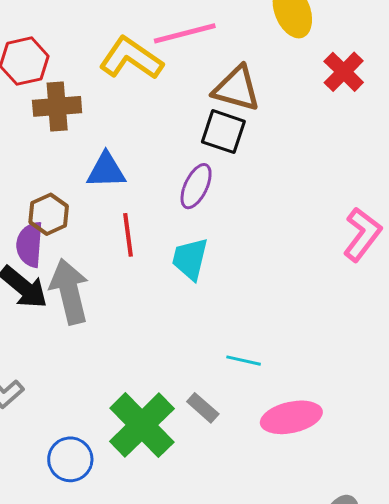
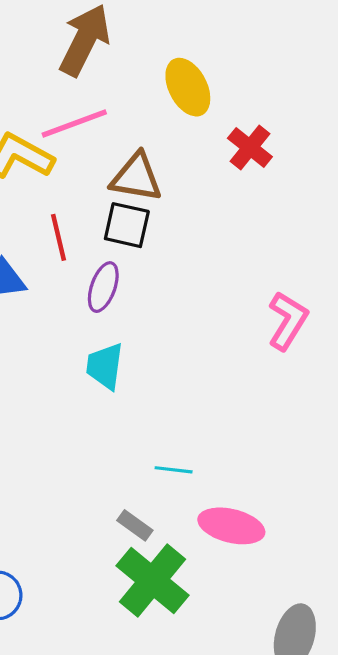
red line: (128, 235) -> (59, 237), moved
pink ellipse: (291, 417) -> (231, 526), turned 32
green cross: (142, 425) -> (152, 581), moved

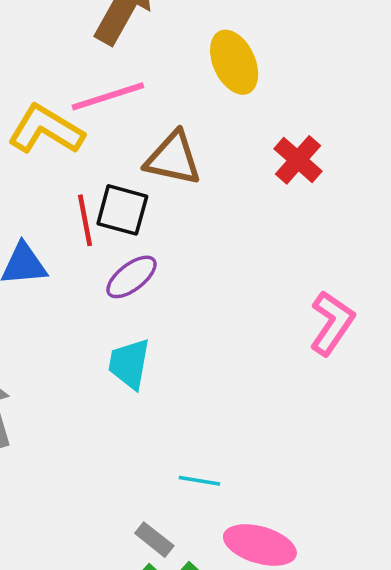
red cross: (250, 147) -> (298, 160), moved
black square: (127, 225) -> (122, 210), moved
purple ellipse: (103, 287) -> (132, 277), turned 30

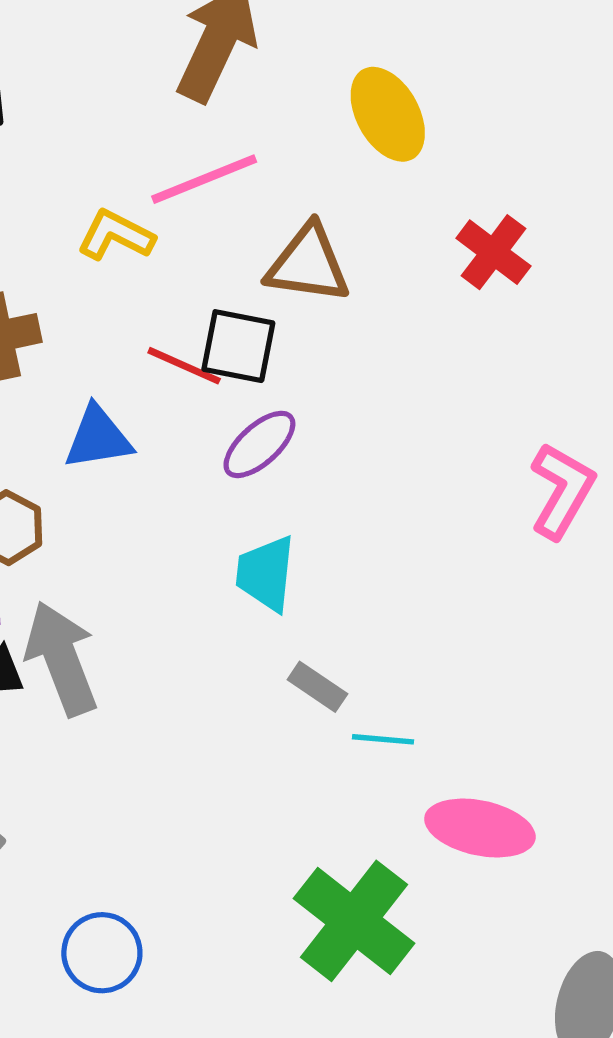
yellow L-shape: (46, 130) -> (116, 235), size x0.7
red line: (85, 220) -> (184, 366), turned -51
gray rectangle: (154, 540) -> (317, 687), moved

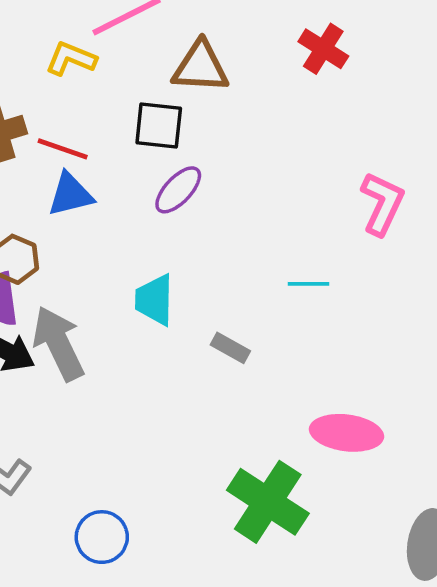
red line: (184, 366) -> (63, 149), moved
cyan trapezoid: (266, 573) -> (154, 300), moved
cyan line: (383, 739) -> (308, 284), moved

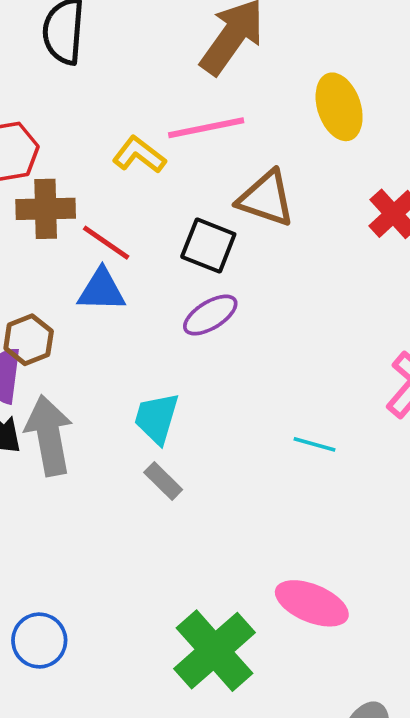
gray rectangle: (230, 348) -> (163, 481), moved

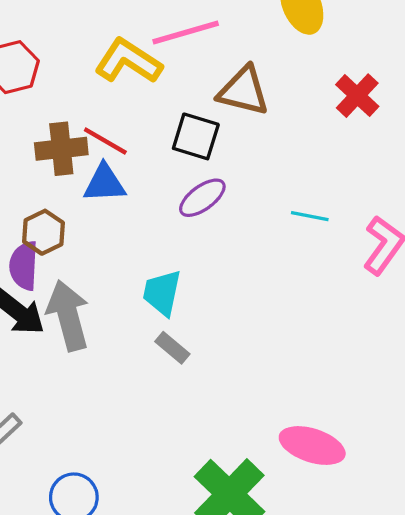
yellow L-shape: (139, 155) -> (128, 61), size x1.4
brown cross: (46, 209) -> (61, 149), moved
cyan line: (315, 444) -> (310, 216), moved

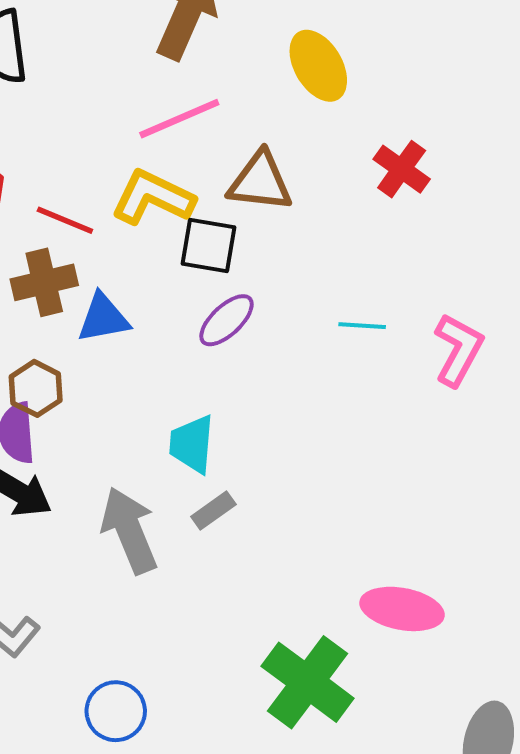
yellow L-shape: (128, 61) -> (153, 197), moved
red line: (105, 141) -> (65, 220), moved
gray arrow: (68, 315) -> (129, 530), moved
gray rectangle: (172, 348) -> (213, 510), turned -68

